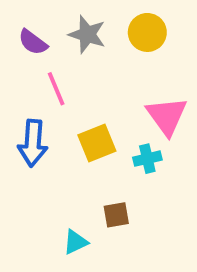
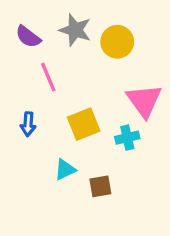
yellow circle: (147, 32) -> (117, 42), moved
blue arrow: (33, 143) -> (28, 124), size x0.6
cyan triangle: (76, 242) -> (65, 170), moved

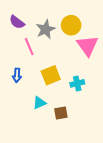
gray star: (75, 30) -> (46, 29), moved, turned 30
pink triangle: (144, 101) -> (87, 46), moved

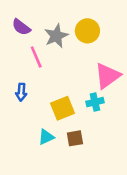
pink triangle: (87, 46) -> (107, 76), moved, turned 30
yellow square: (51, 75) -> (62, 108), moved
cyan triangle: (39, 103) -> (46, 137), moved

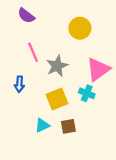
purple semicircle: (21, 27) -> (26, 16), moved
gray star: (56, 36) -> (57, 66), moved
cyan cross: (95, 102) -> (87, 93), turned 35

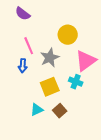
yellow circle: (80, 28) -> (68, 35), moved
blue arrow: (19, 84) -> (23, 66), moved
brown square: (68, 126) -> (60, 111), turned -32

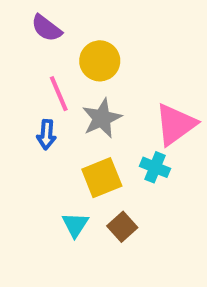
yellow circle: (68, 35) -> (100, 61), moved
cyan triangle: (37, 110) -> (75, 225), turned -32

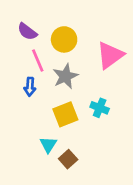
purple semicircle: (47, 28) -> (27, 32), moved
pink triangle: (175, 124) -> (110, 55), moved
brown square: (122, 227) -> (68, 159), moved

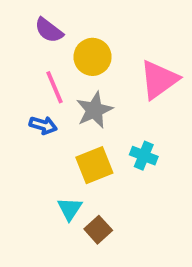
purple semicircle: (27, 32) -> (49, 30), moved
blue arrow: (30, 87) -> (43, 125), turned -78

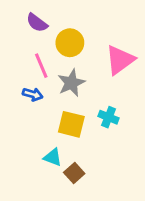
yellow square: (94, 165) -> (71, 124), turned 36
cyan triangle: (70, 209) -> (53, 157), turned -42

